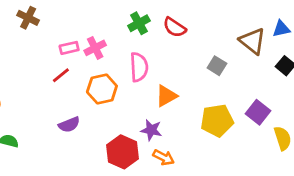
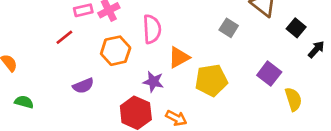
red line: (61, 75) -> (64, 37), moved
yellow pentagon: (217, 120) -> (211, 80), moved
purple star: (151, 130) -> (153, 82), moved

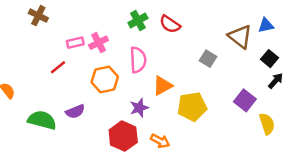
black arrow: (316, 49) -> (276, 81), moved
purple star: (153, 82) -> (139, 108), turned -30
green semicircle: (24, 102) -> (42, 120), moved, size x1.6

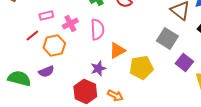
pink cross: (99, 43) -> (70, 23), moved
gray square: (208, 59) -> (167, 38), moved, size x1.5
orange hexagon: (105, 80) -> (54, 45), moved

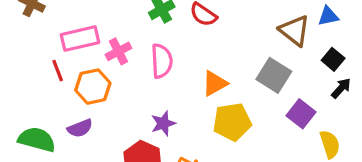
pink rectangle: (46, 15) -> (80, 39), size x1.6
red line: (32, 35) -> (58, 71), turned -72
orange triangle: (117, 50) -> (215, 83), moved

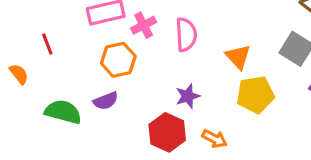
red line: (58, 71) -> (47, 44), moved
orange triangle: (215, 83) -> (238, 57), turned -44

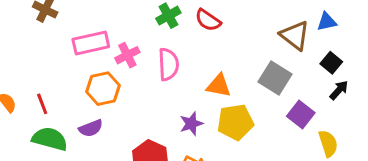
red line: (47, 44) -> (42, 104), moved
orange triangle: (238, 57) -> (219, 86), turned -36
purple star: (188, 96) -> (191, 124), moved

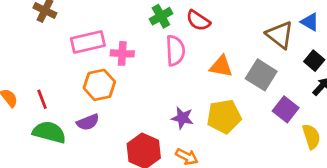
blue triangle: (327, 22) -> (310, 22), turned 42
pink cross: (127, 55) -> (122, 53), turned 30
pink semicircle: (168, 64) -> (175, 51), moved
orange triangle: (219, 86) -> (221, 66), moved
purple star: (191, 124) -> (182, 118), turned 30

